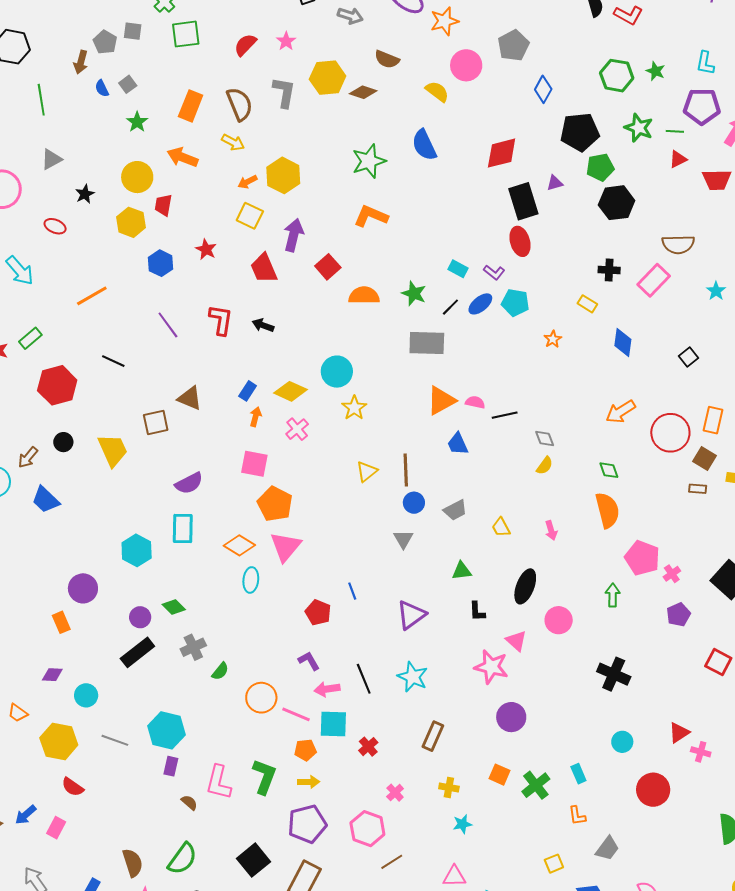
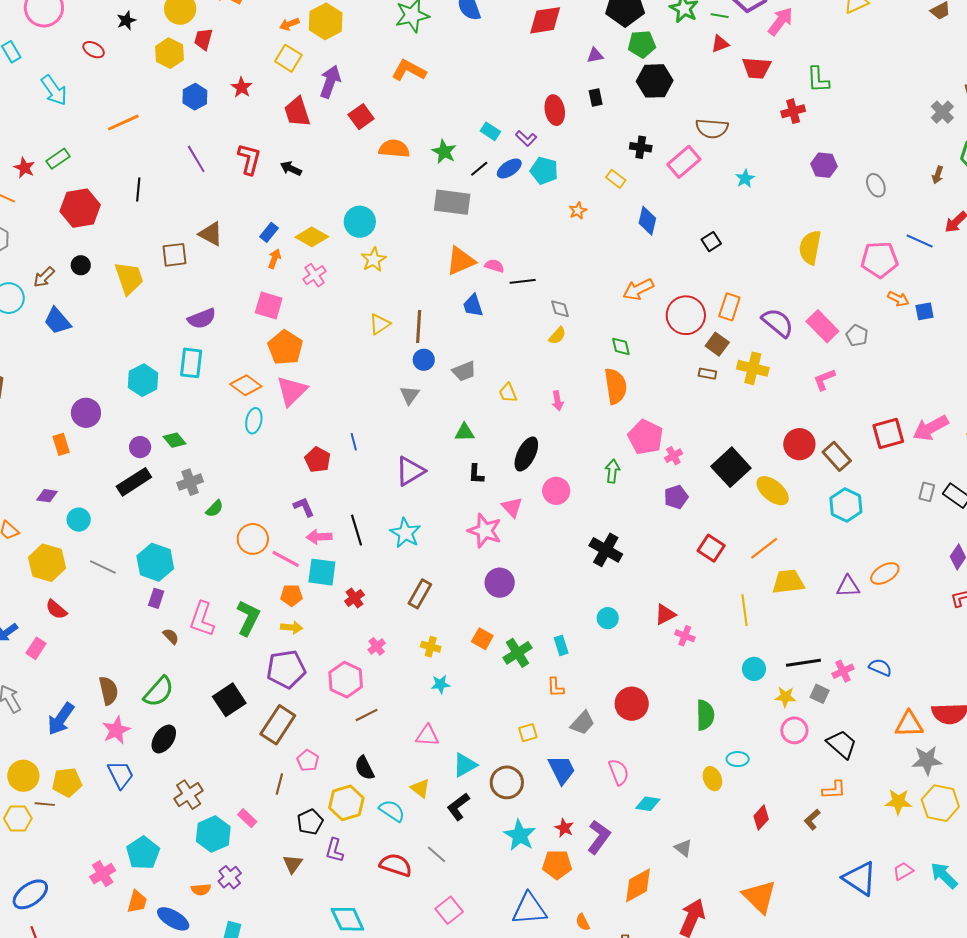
black rectangle: (523, 201) -> (596, 97), moved, size x0.5
black line: (113, 361) -> (138, 190), turned 65
red circle: (653, 790) -> (632, 704), moved

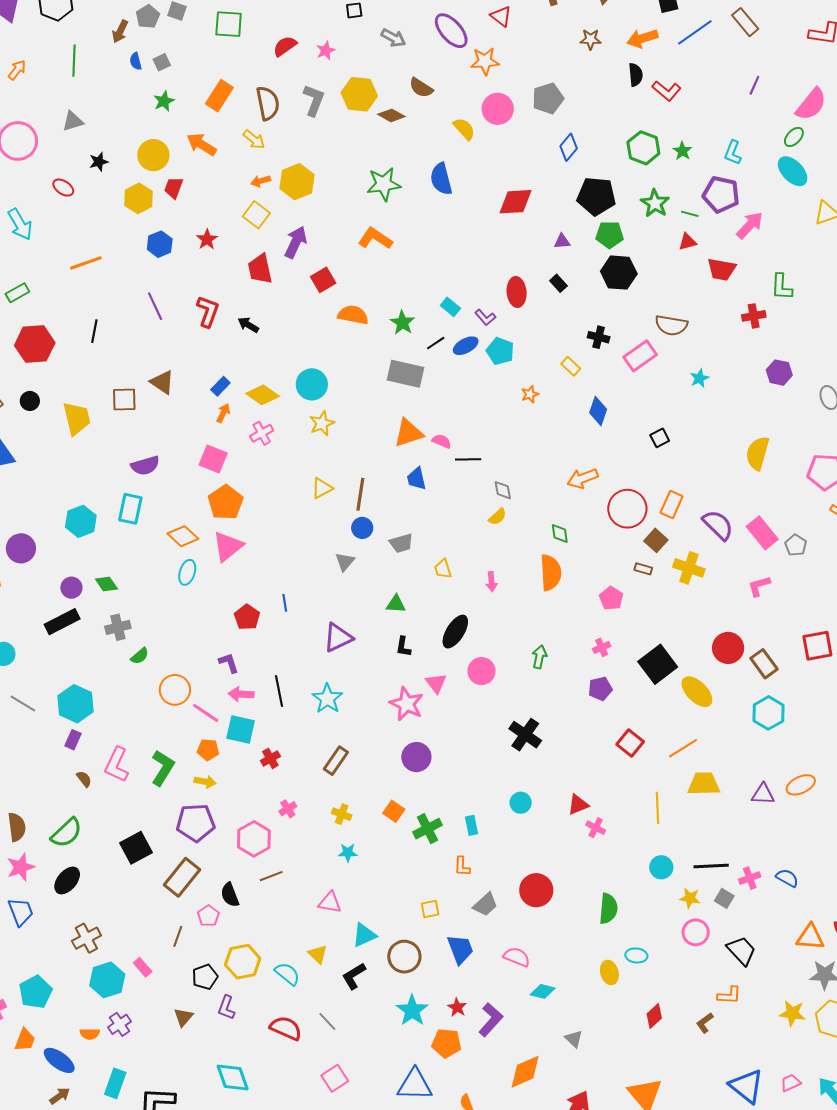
black rectangle: (596, 97) -> (558, 283), turned -36
pink pentagon: (646, 437) -> (611, 598), moved, size x0.7
black semicircle: (364, 768) -> (230, 895), moved
pink semicircle: (619, 772) -> (517, 957), turned -52

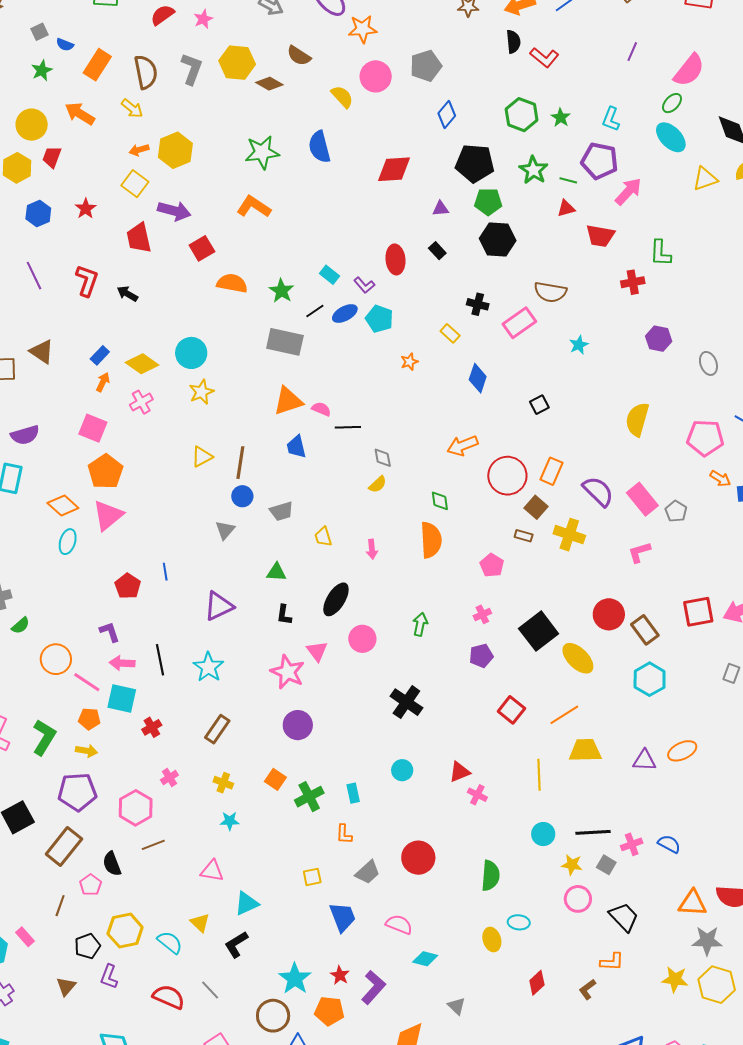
blue semicircle: (136, 61) -> (65, 45), moved, turned -54
purple arrow: (296, 242) -> (174, 211), turned 80
brown circle: (404, 957) -> (273, 1016), moved

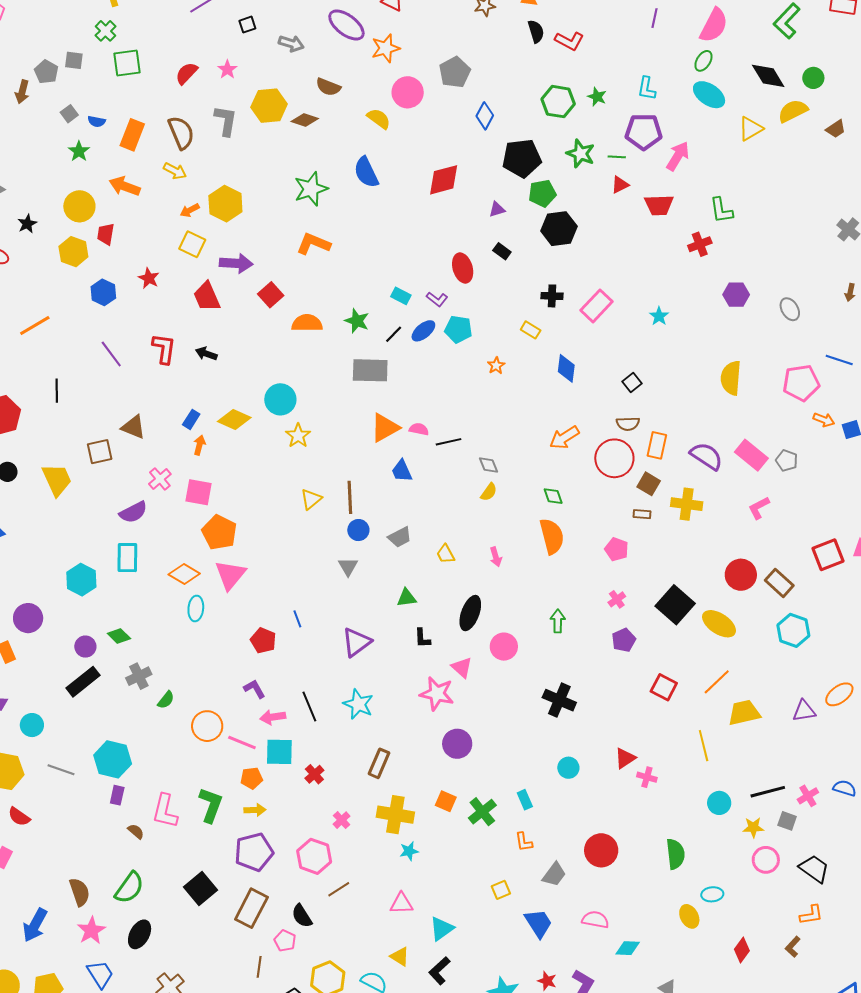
brown semicircle: (550, 292) -> (628, 424), moved, size x0.7
pink cross: (141, 402) -> (160, 479), moved
yellow cross: (223, 783) -> (395, 815), size x1.8

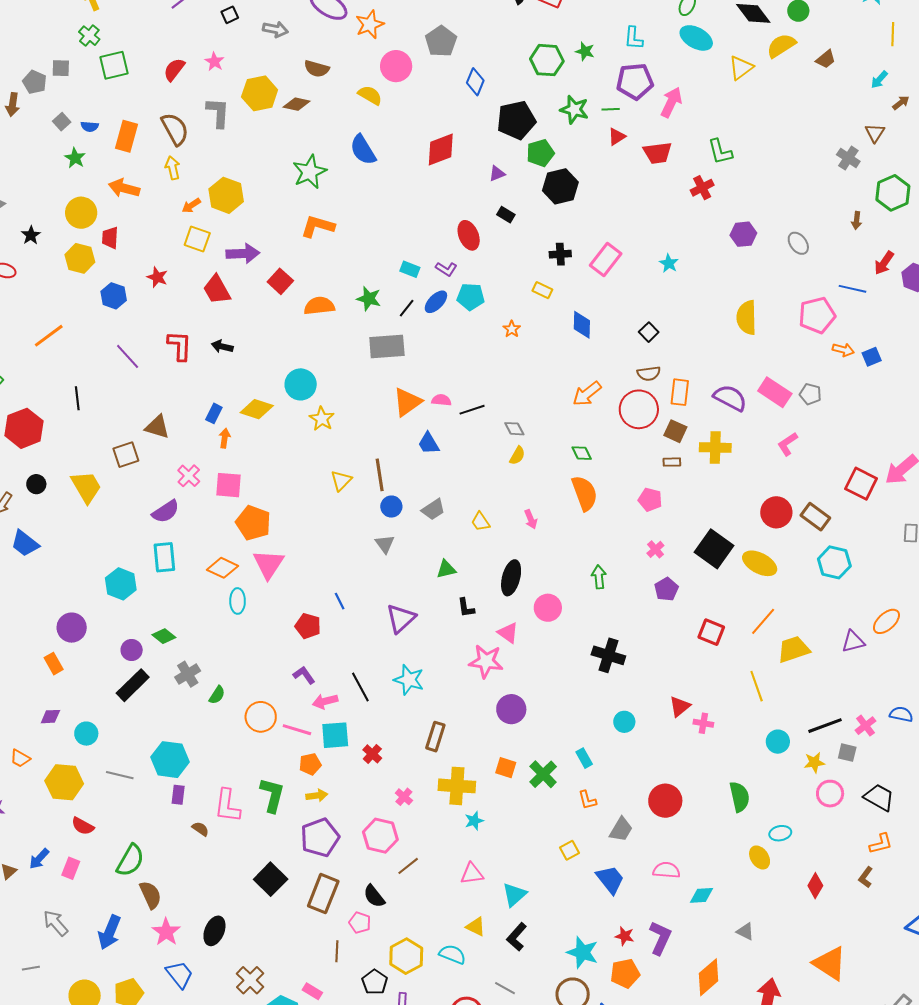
yellow arrow: (175, 171) -> (173, 168), turned -125
red square: (828, 555) -> (861, 484), turned -36
green semicircle: (129, 888) -> (130, 860), moved

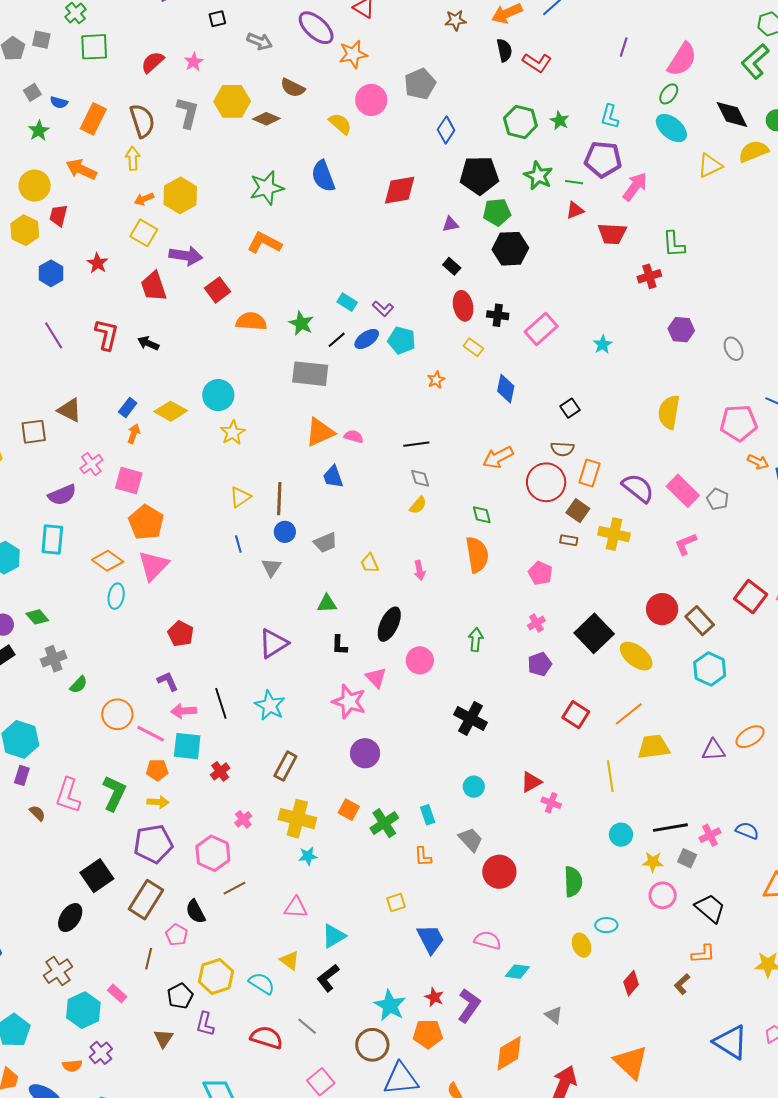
red ellipse: (469, 235) -> (463, 306), moved
black line: (472, 410) -> (416, 444), moved
blue line: (340, 601) -> (238, 544), moved
gray trapezoid: (621, 829) -> (471, 840), moved, turned -84
black ellipse: (214, 931) -> (70, 918), moved

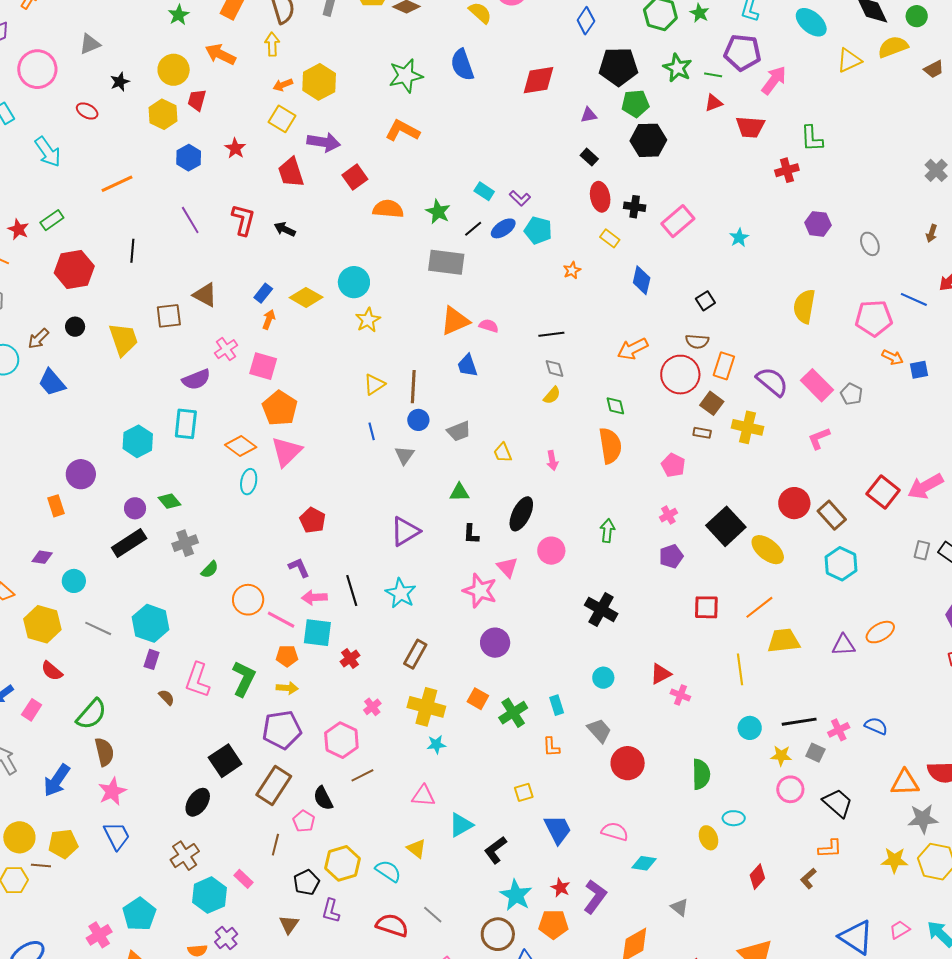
red square: (576, 715) -> (706, 607), turned -32
black L-shape: (328, 978) -> (495, 850), moved

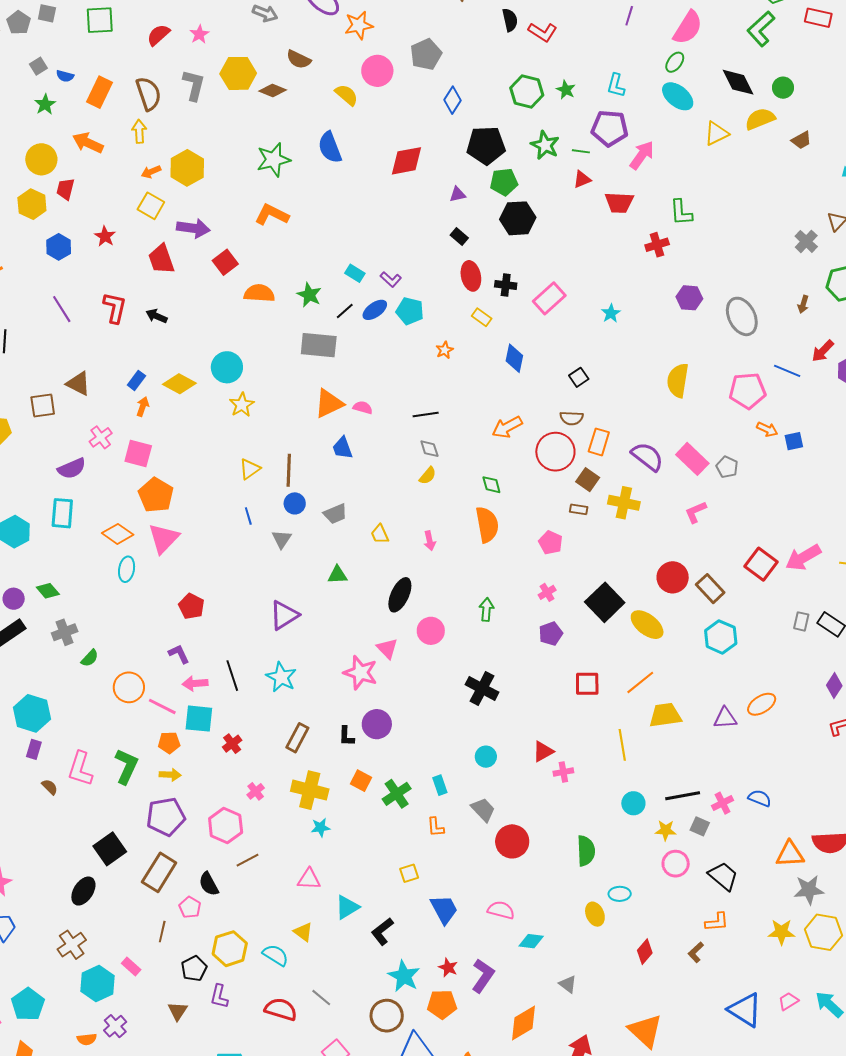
gray ellipse: (870, 244) -> (742, 316), size x1.6
black L-shape: (471, 534) -> (346, 736), moved
pink cross: (680, 695) -> (563, 772), turned -30

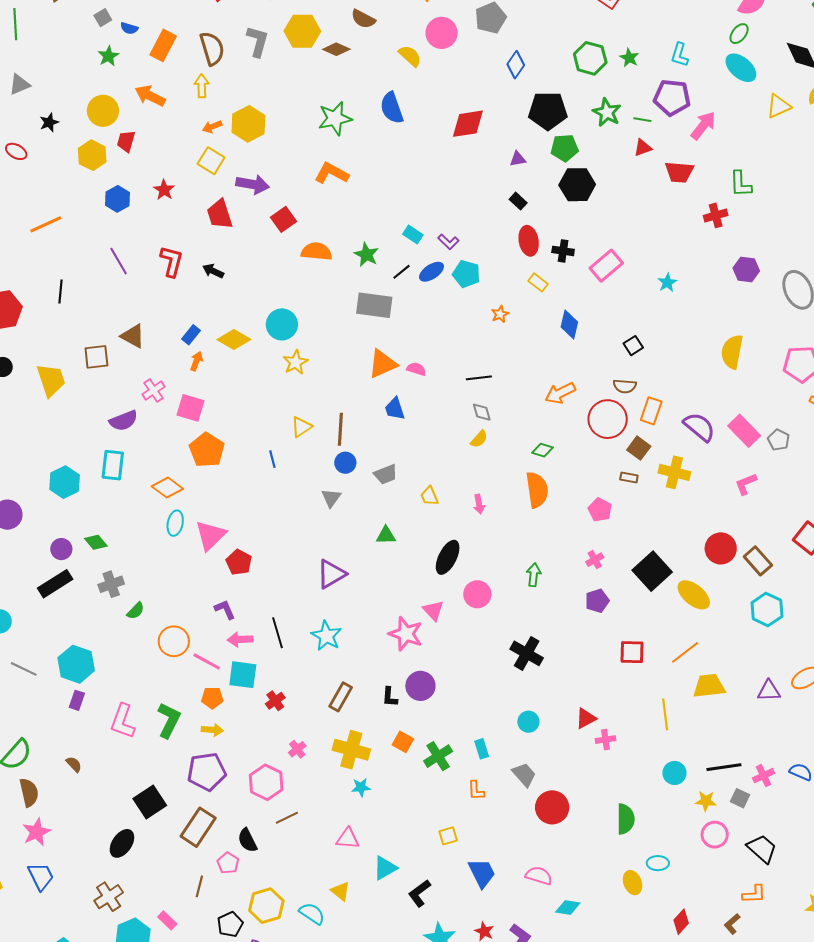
green diamond: (491, 485) -> (543, 450), turned -60
blue line: (248, 516) -> (272, 459), moved
pink triangle: (164, 538) -> (210, 535), moved
brown semicircle: (50, 787) -> (74, 764), moved

